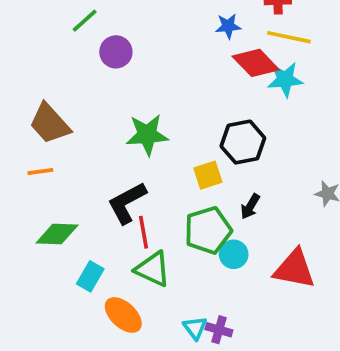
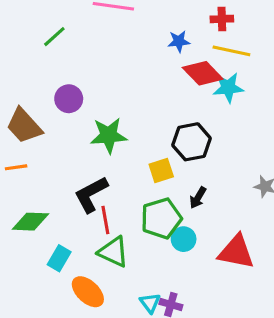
purple circle: (116, 52) -> (69, 99), moved

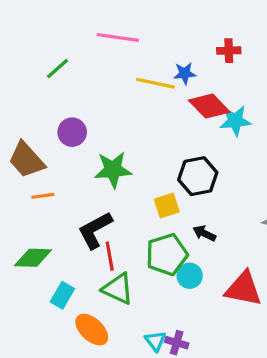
yellow line: (231, 51) -> (155, 83), moved
orange line: (16, 167) -> (43, 196), moved
black arrow: (198, 198) -> (204, 233), turned 85

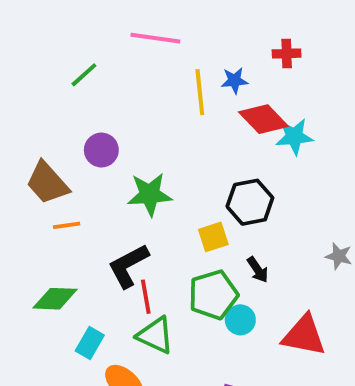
yellow line: (155, 83) -> (200, 92), turned 72
black arrow: (204, 233) -> (258, 270), turned -150

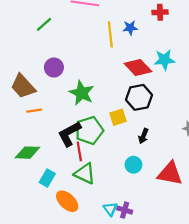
red diamond: (263, 119) -> (138, 67), moved
green star: (150, 194) -> (82, 93), turned 30
black arrow: (258, 270) -> (143, 136), turned 56
green pentagon: (213, 295) -> (89, 130), moved

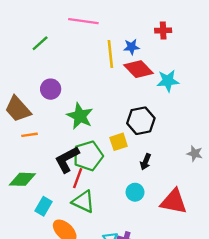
red diamond: (138, 67) -> (139, 69), moved
red line: (79, 151) -> (78, 178), turned 30

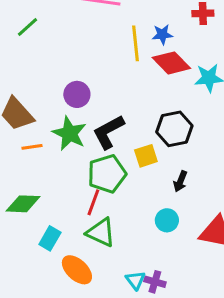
green line: (40, 43) -> (27, 27), moved
purple circle: (51, 89) -> (77, 94), moved
green star: (80, 116) -> (69, 133), moved
black L-shape: (67, 159) -> (108, 132), moved

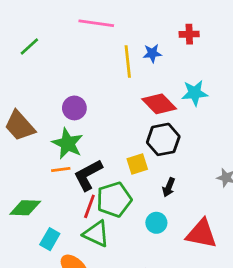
red diamond: (171, 63) -> (159, 104), moved
black L-shape: (108, 132) -> (88, 175), moved
orange line: (32, 147) -> (61, 169), moved
green pentagon: (107, 174) -> (114, 200), moved

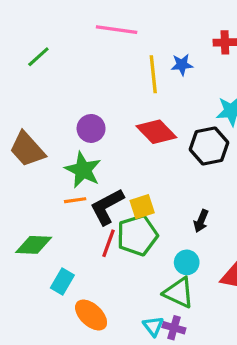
red diamond: (159, 104) -> (156, 132), moved
black hexagon: (163, 139) -> (209, 146), moved
yellow square: (137, 164) -> (142, 207), moved
green triangle: (96, 234) -> (179, 293), moved

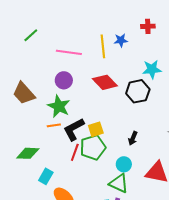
pink line: (117, 30) -> (69, 52), moved

